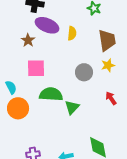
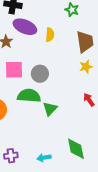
gray circle: (84, 72) -> (40, 74), moved

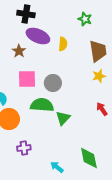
purple cross: (11, 156) -> (24, 148), moved
cyan arrow: (44, 158) -> (57, 167), turned 48

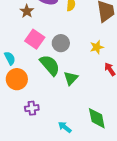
yellow star: (99, 76) -> (97, 47), moved
pink square: (27, 79) -> (35, 39), turned 36
green semicircle: (42, 105) -> (50, 65), turned 45

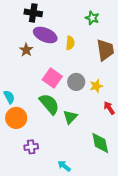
pink square: (35, 39) -> (52, 78), moved
gray circle: (61, 43) -> (76, 82), moved
green diamond: (97, 118) -> (100, 143), moved

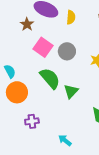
pink square: (52, 78) -> (43, 47), moved
gray circle: (76, 82) -> (67, 51), moved

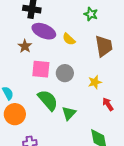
yellow semicircle: (71, 17) -> (69, 39), turned 128
pink square: (43, 47) -> (41, 69), turned -30

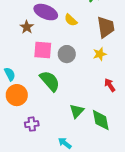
yellow star: (95, 82) -> (100, 54), moved
green triangle: (69, 113) -> (77, 111), moved

